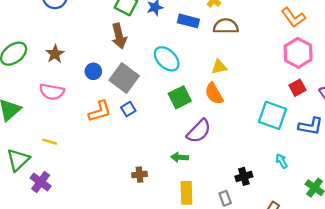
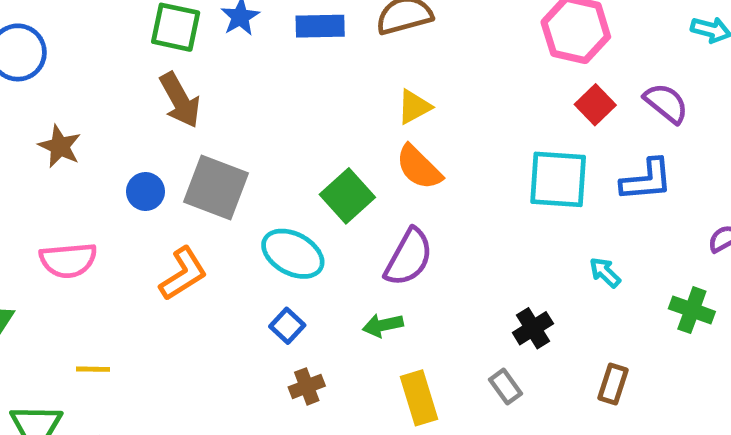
brown star: (55, 54) -> (60, 146), moved
cyan ellipse: (167, 59) -> (293, 254), moved
blue square: (128, 109) -> (287, 326), moved

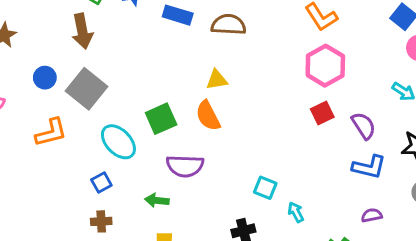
cyan square: (558, 179) -> (265, 188), moved, size x0.6
blue L-shape: (647, 180) -> (369, 167), moved
purple semicircle: (409, 257) -> (185, 166), turned 45

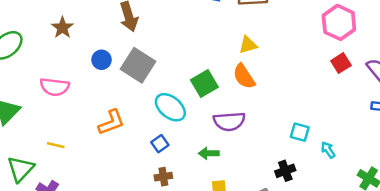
orange L-shape: (51, 133) -> (111, 122), moved

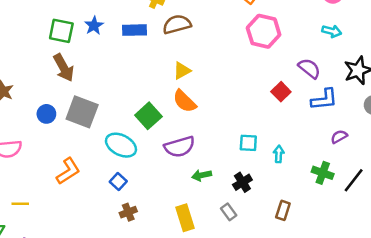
red square: (341, 63) -> (281, 92), moved
cyan arrow: (328, 150) -> (279, 154), turned 49
green arrow: (209, 153) -> (202, 175), moved

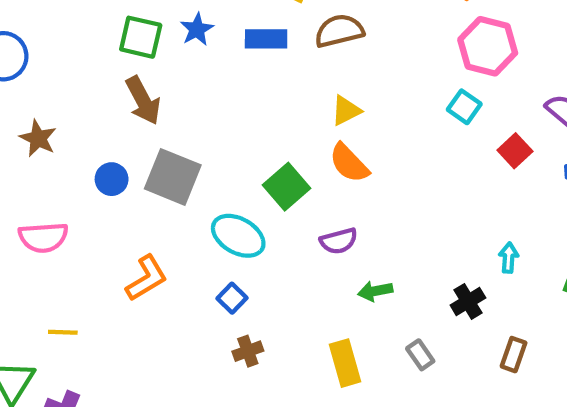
cyan square: (248, 143) -> (464, 107), moved, turned 30
purple semicircle: (180, 147) -> (339, 241), size x0.7
black cross: (242, 182) -> (468, 301), moved

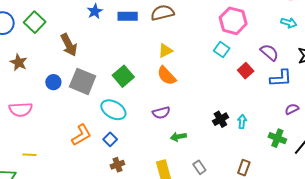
green square: (141, 37) -> (35, 22), moved, turned 30
green square: (287, 187) -> (123, 76), moved
orange L-shape: (147, 278) -> (81, 135), moved
black cross: (468, 301) -> (220, 119), moved

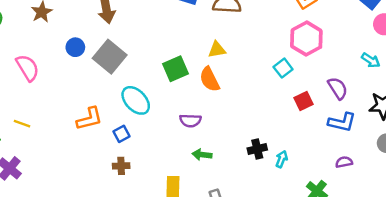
green square: (123, 76) -> (175, 69), moved
pink semicircle: (21, 110) -> (28, 68), turned -135

